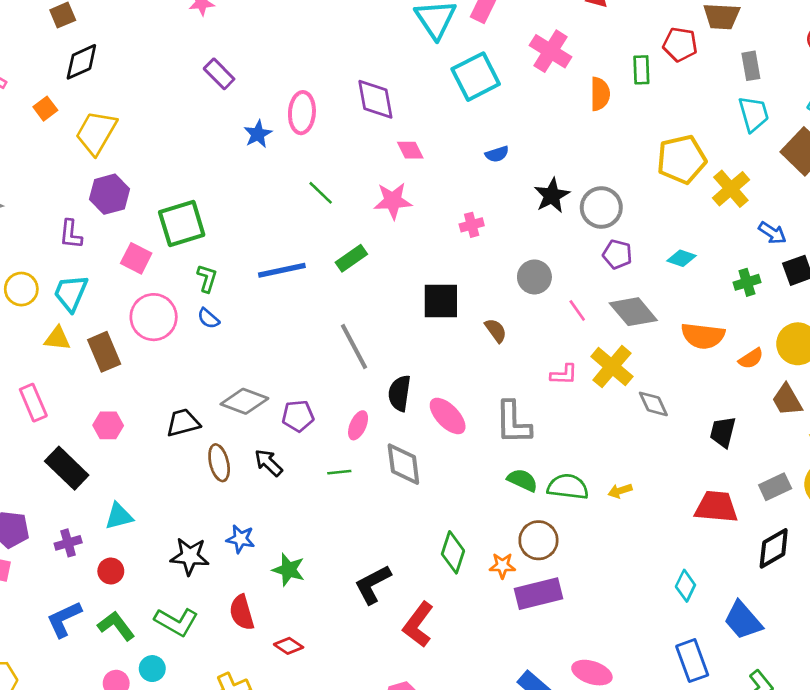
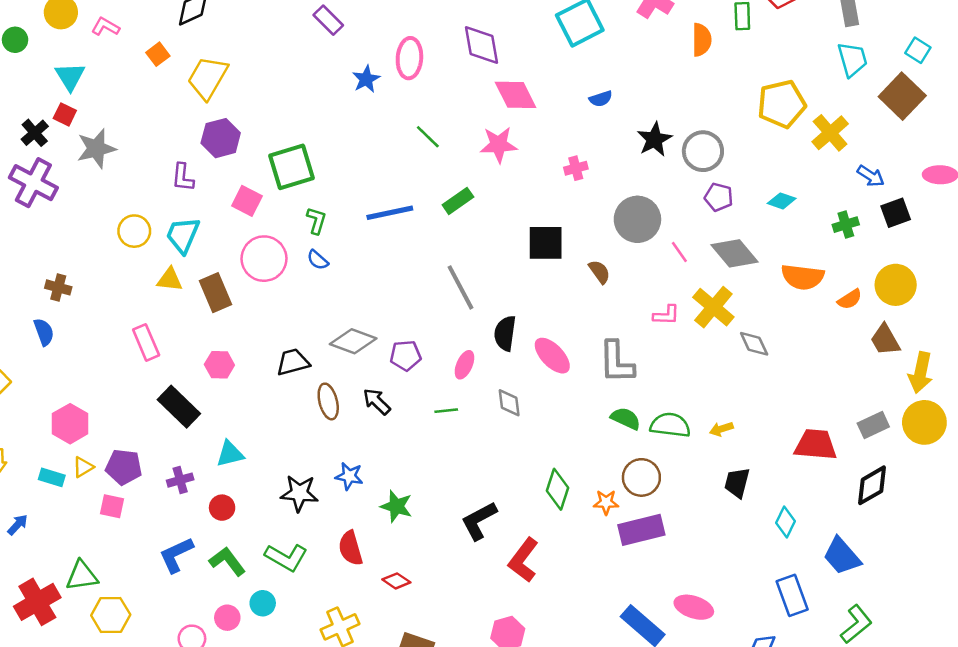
pink diamond: (410, 150) -> (516, 95), size x1.6
gray circle: (534, 277) -> (637, 219), size x1.4
black trapezoid: (723, 432) -> (737, 483), moved
gray diamond: (403, 464) -> (509, 403), size x0.7

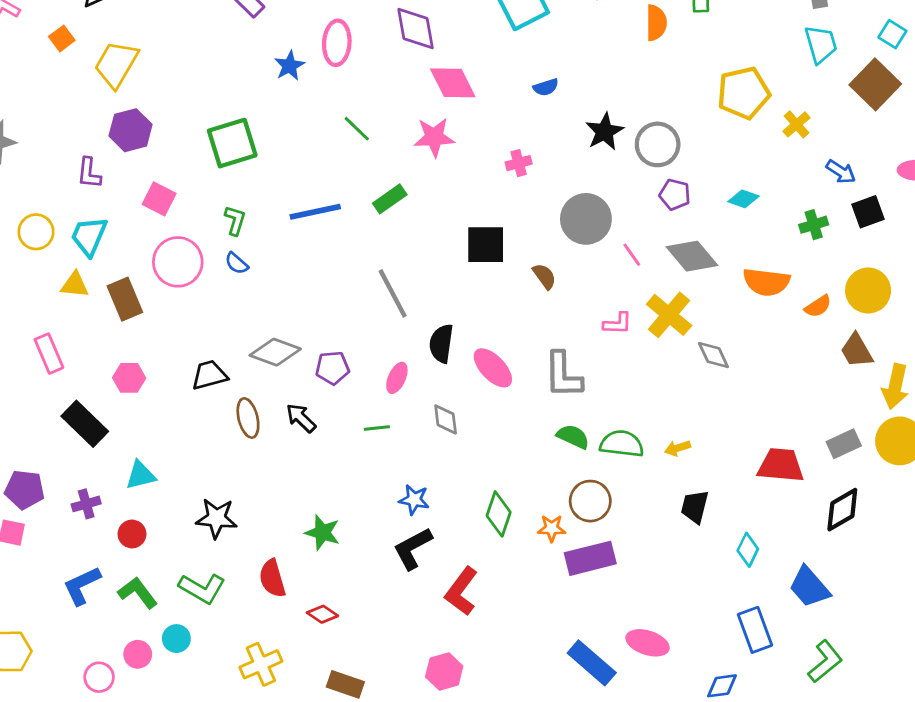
yellow cross: (830, 133) -> (796, 124), size x0.7
green square: (292, 167) -> (232, 143), moved
blue star: (349, 476) -> (414, 500), moved

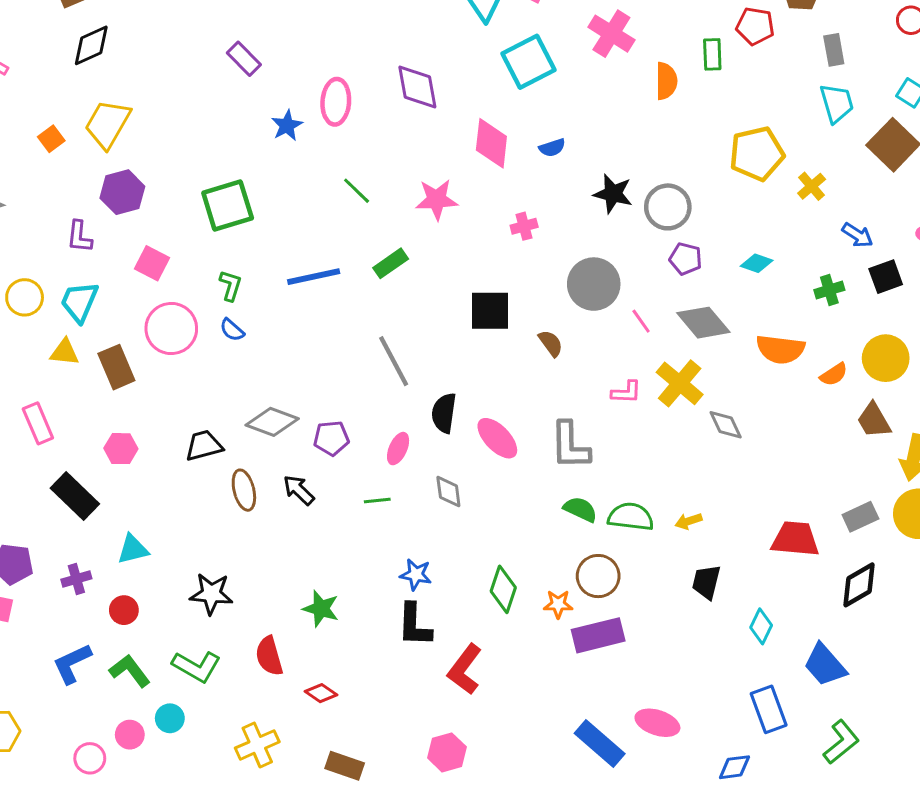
orange square: (62, 38) -> (51, 139), moved
pink diamond: (453, 83) -> (491, 143), moved, turned 33
black star: (605, 132) -> (613, 194), turned -30
black L-shape: (413, 548) -> (414, 625), turned -60

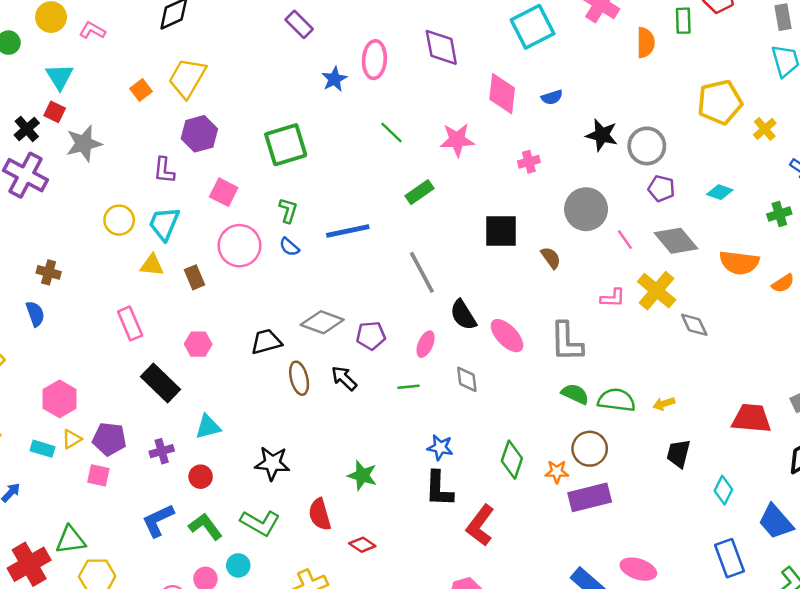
blue line: (314, 277) -> (348, 231), moved
brown rectangle: (116, 367) -> (195, 277), size x0.7
black semicircle: (444, 413) -> (463, 315), turned -40

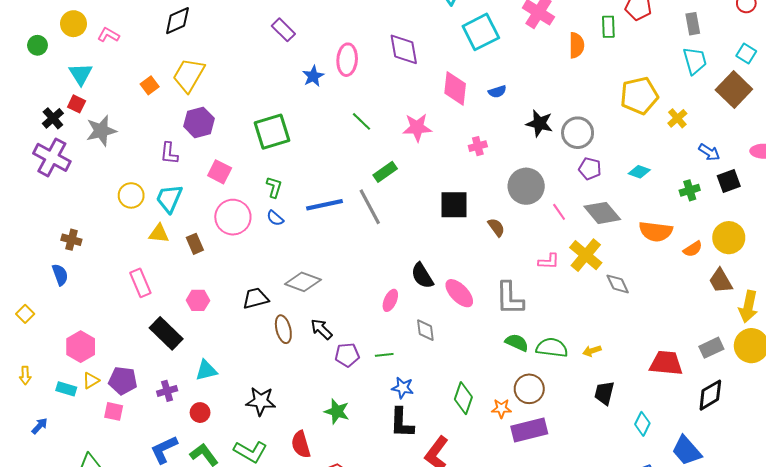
gray line: (422, 272) -> (370, 207), moved
purple pentagon: (371, 336) -> (347, 355), moved
green line: (408, 387) -> (384, 355), moved

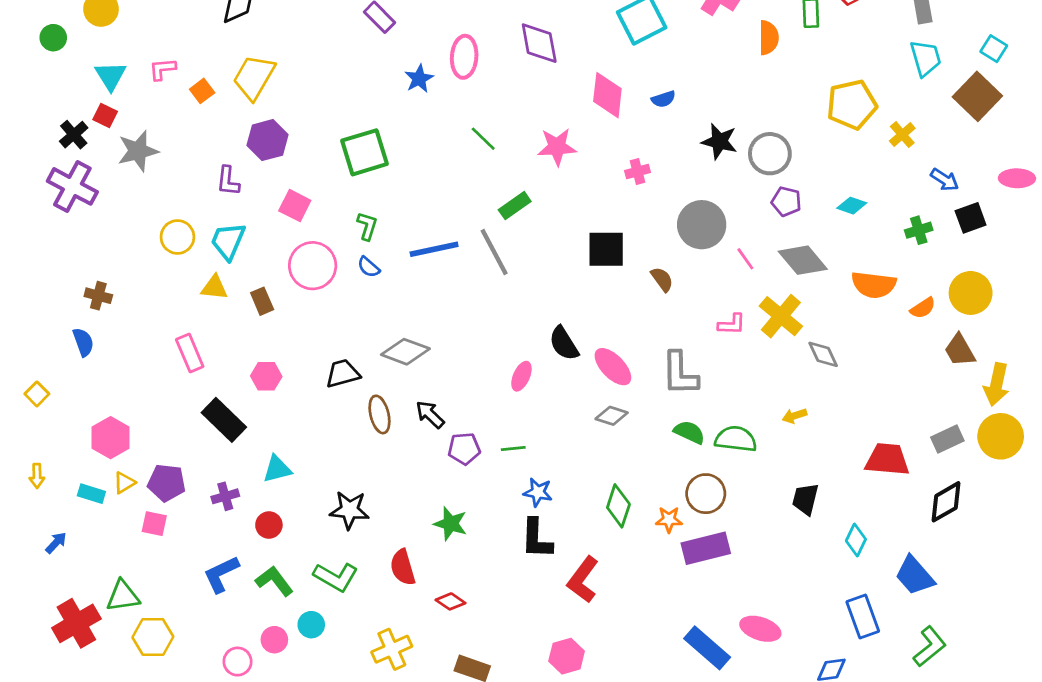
pink L-shape: (108, 35) -> (162, 69), moved, turned -35
gray diamond: (425, 330) -> (612, 416), moved, turned -65
yellow arrow: (592, 351) -> (794, 416), moved

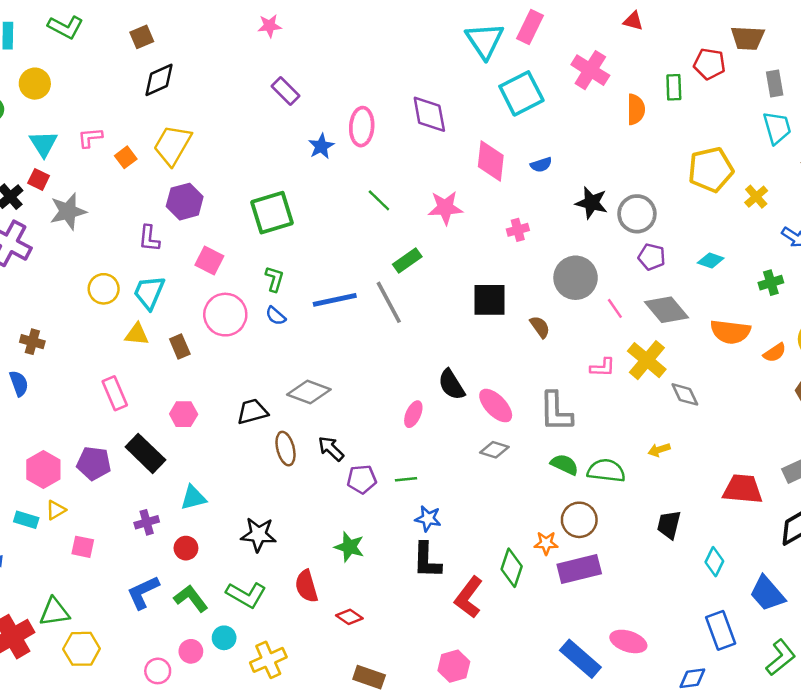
purple pentagon: (167, 483) -> (94, 463), moved
green diamond: (618, 506) -> (512, 568), moved
yellow cross: (392, 649) -> (268, 660), moved

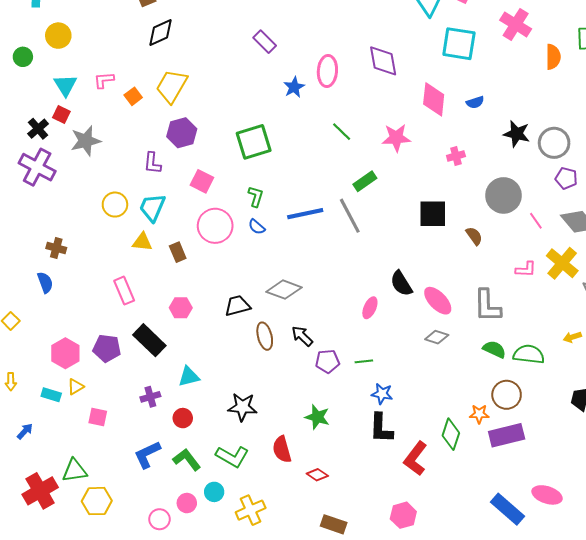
cyan square: (521, 93) -> (459, 44), turned 36

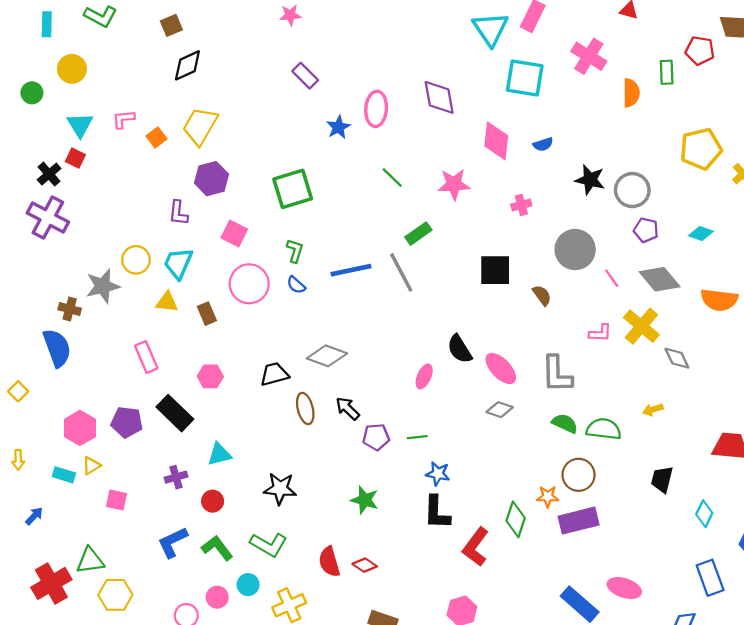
gray star: (86, 141) -> (103, 286), moved
blue semicircle: (45, 282) -> (57, 348), size x1.6
red semicircle: (282, 449) -> (329, 562), moved

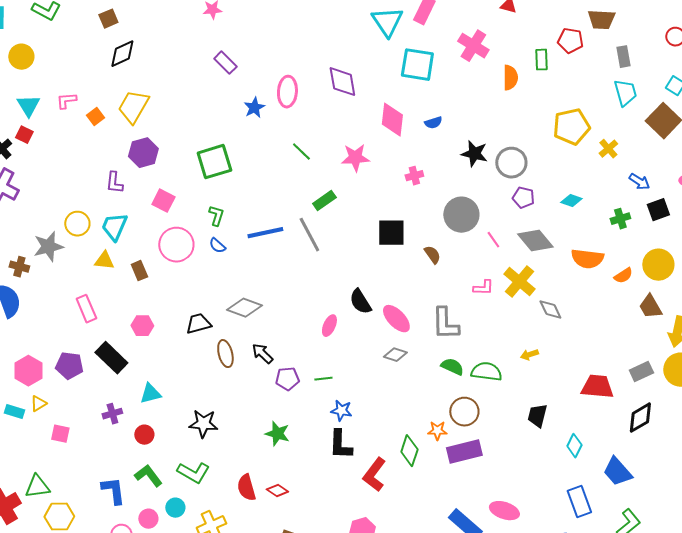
blue L-shape: (173, 542) -> (113, 491), moved, turned 108

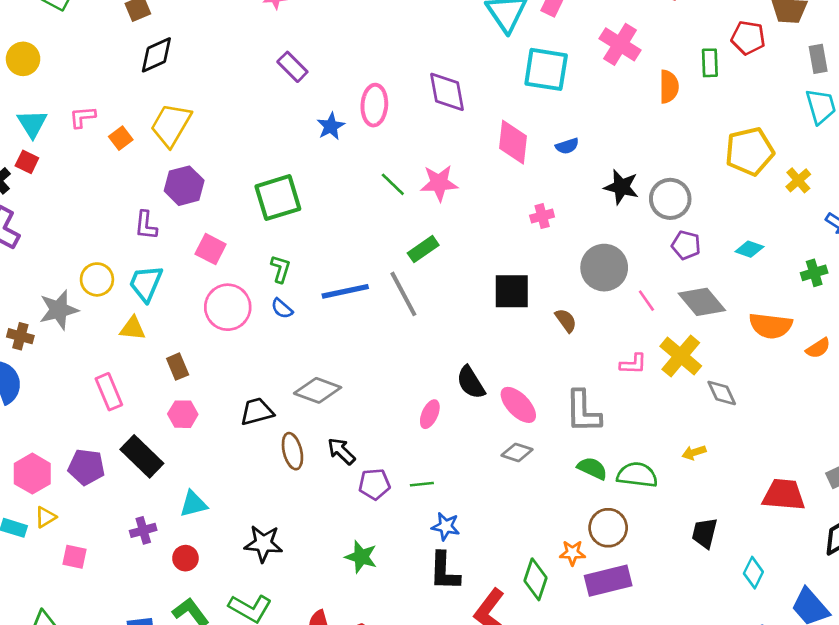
pink star: (355, 158) -> (439, 183), moved
brown rectangle: (139, 271) -> (178, 367), moved

